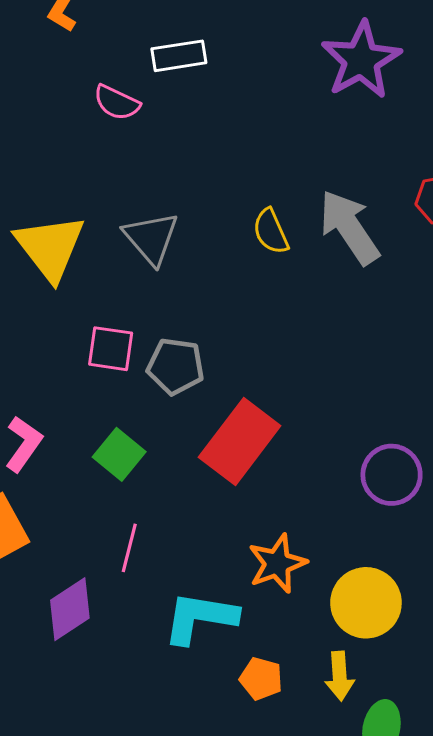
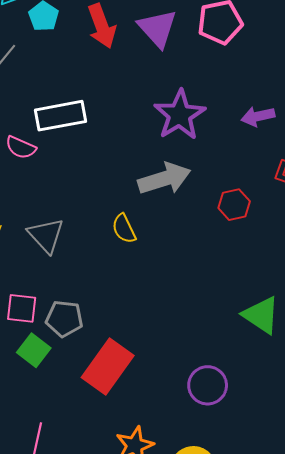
white rectangle: (179, 56) -> (60, 116), size x1.4
gray arrow: (349, 227) -> (164, 179), moved, turned 108
green square: (119, 454) -> (34, 350), moved

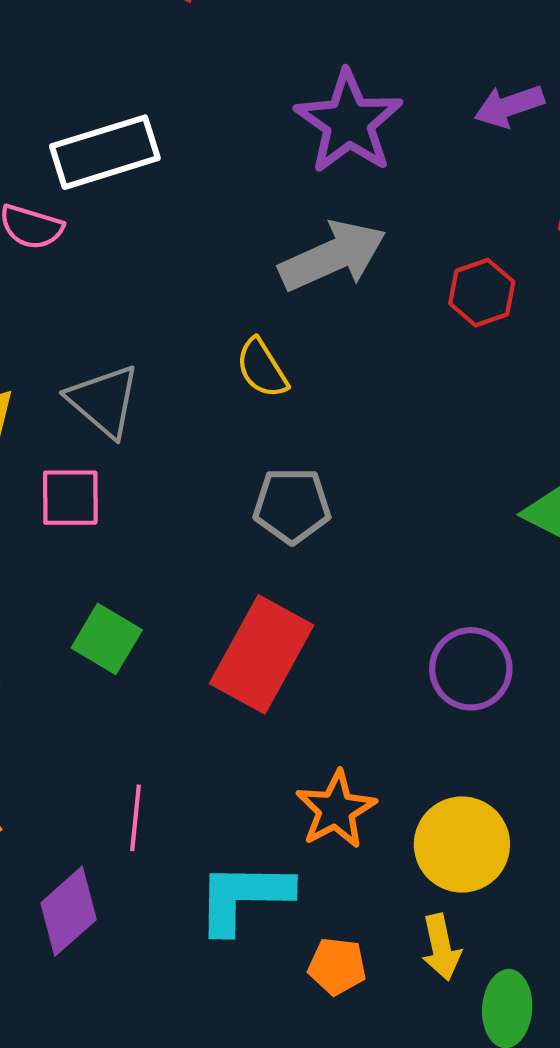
pink square: (22, 308) -> (70, 498), moved
gray pentagon: (64, 319) -> (292, 505), moved

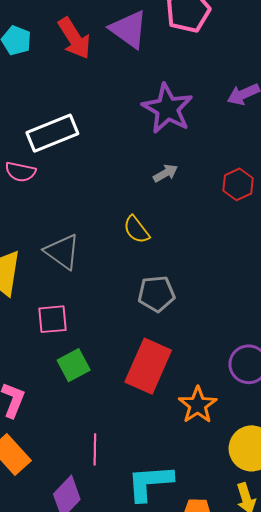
gray arrow: (333, 256) -> (165, 173), size x0.5
pink square: (70, 498) -> (53, 319), moved
green square: (107, 639) -> (74, 365), turned 36
orange star: (336, 810) -> (198, 405), moved

